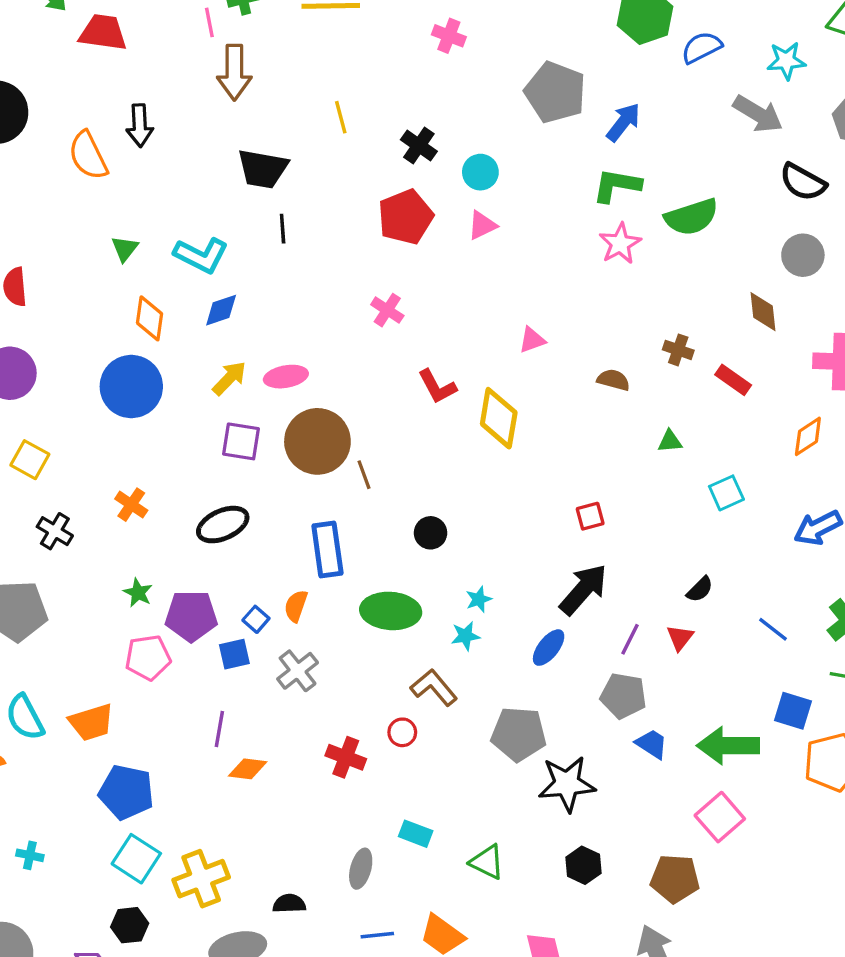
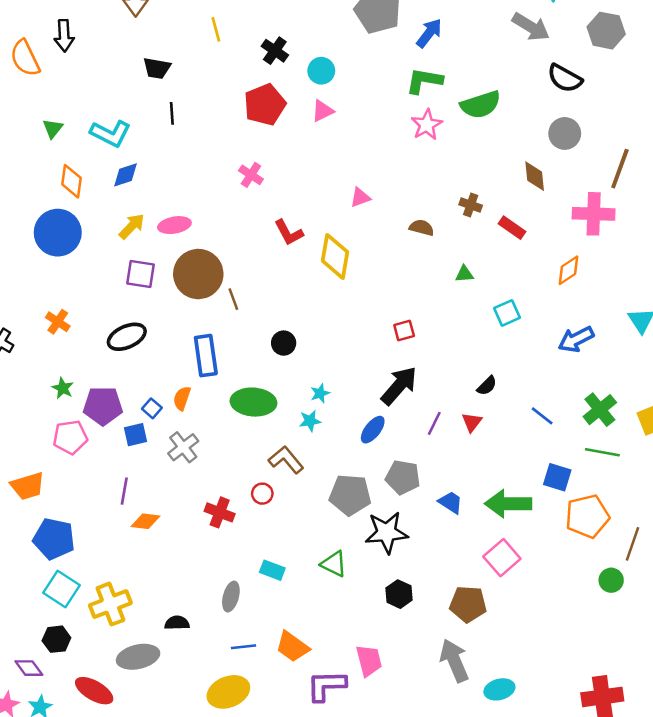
black trapezoid: (263, 169) -> (157, 68), size x0.7
gray pentagon: (623, 696) -> (403, 477), moved
green triangle: (487, 862) -> (334, 564), moved

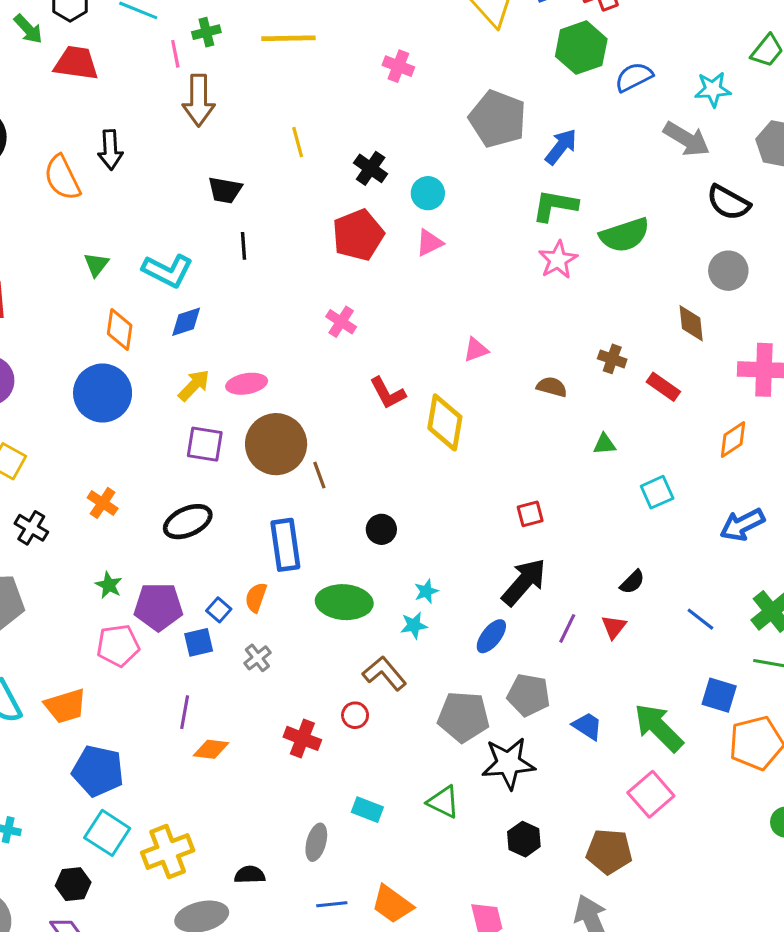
gray cross: (183, 447) -> (257, 658), size x0.7
green arrow: (508, 504) -> (659, 728), turned 45
black hexagon: (56, 639) -> (73, 884), moved

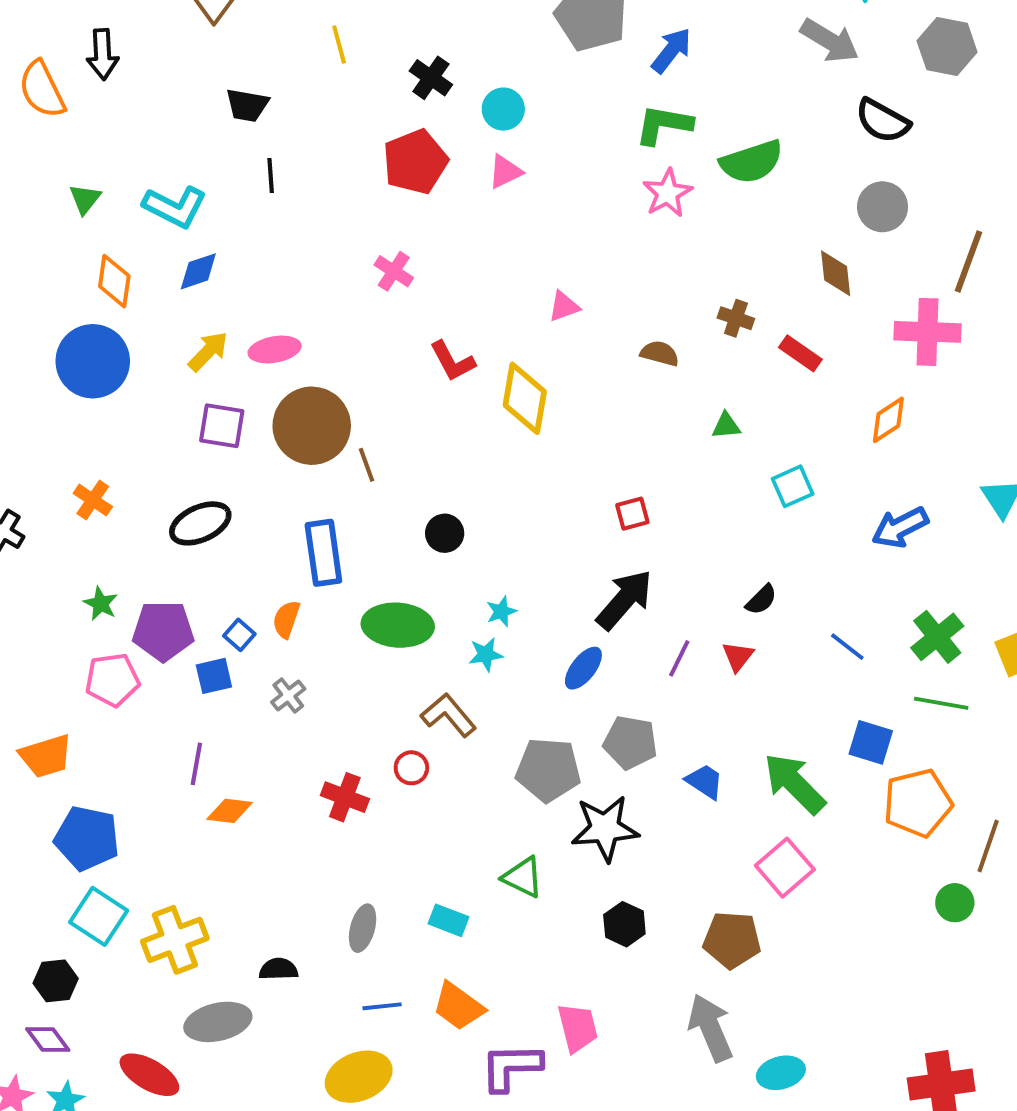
cyan rectangle: (367, 810) -> (449, 920), moved

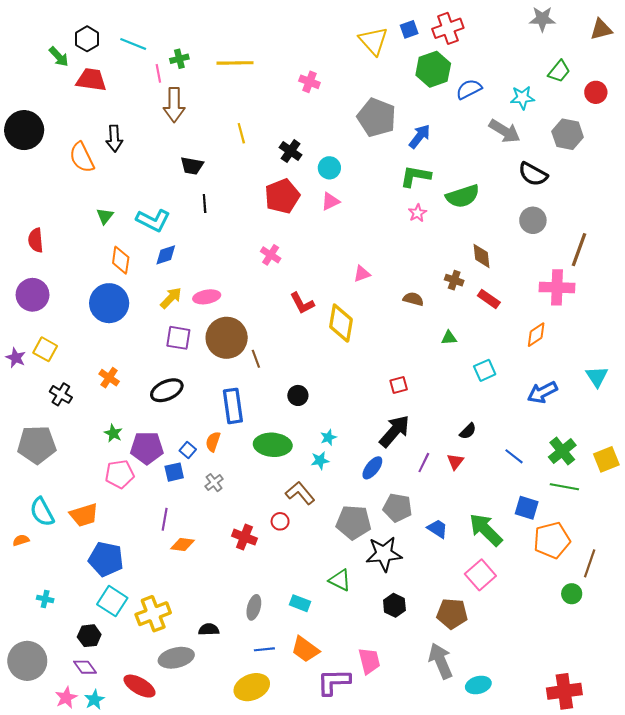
pink star: (667, 193) -> (418, 213), size x0.7
brown diamond: (836, 273) -> (481, 256), moved

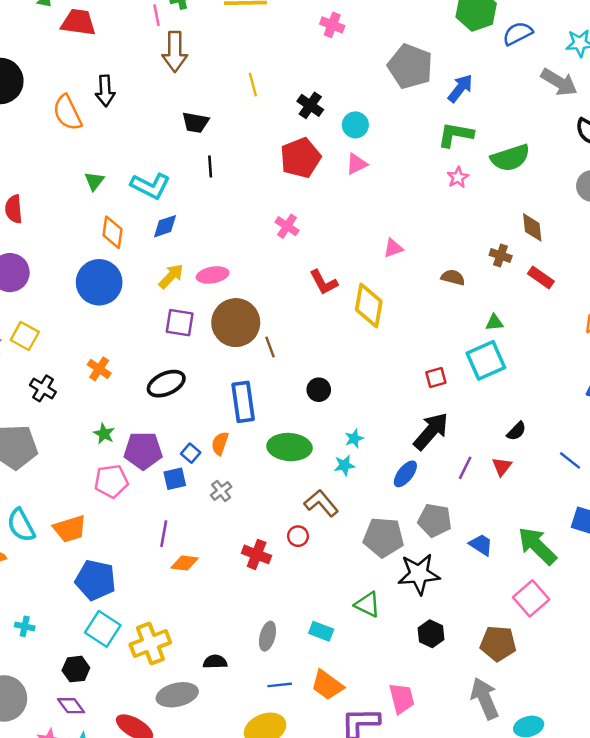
cyan square: (485, 370) -> (486, 360), moved, size x1.5

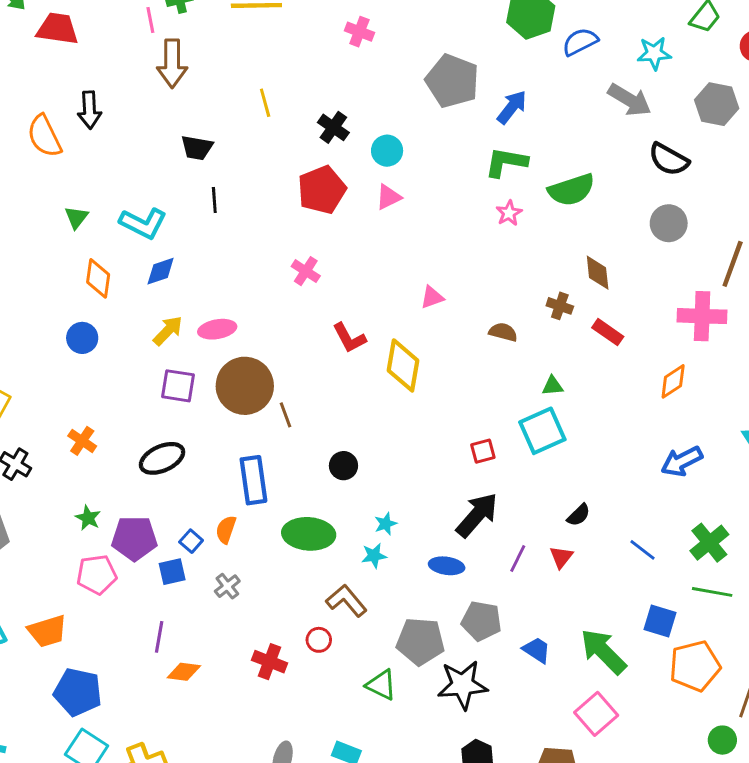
blue circle: (99, 282) -> (82, 338), size x0.6
blue ellipse: (405, 474) -> (447, 566), turned 60
green triangle: (368, 604) -> (381, 685), moved

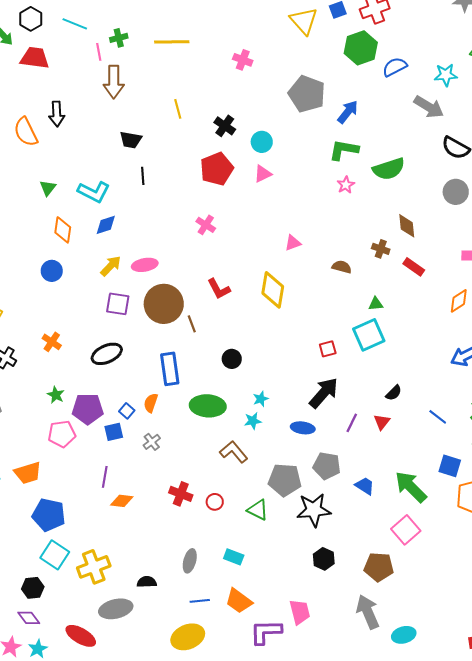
red L-shape: (349, 338) -> (219, 289), moved
red circle: (319, 640) -> (215, 502), moved

